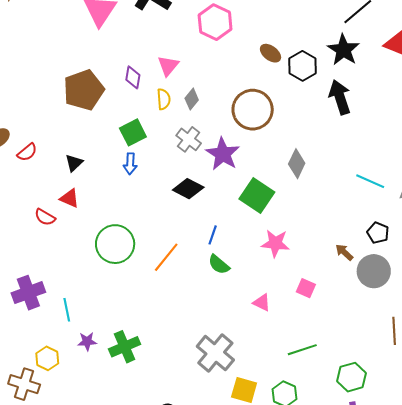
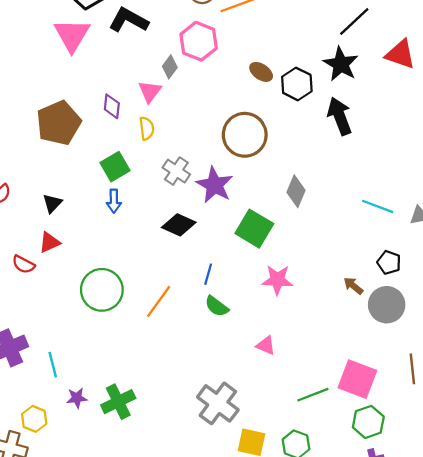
gray diamond: (192, 99) -> (170, 67), moved
red triangle: (70, 198) -> (49, 242), turned -45
pink square: (306, 288) -> (357, 379), moved, size x1.8

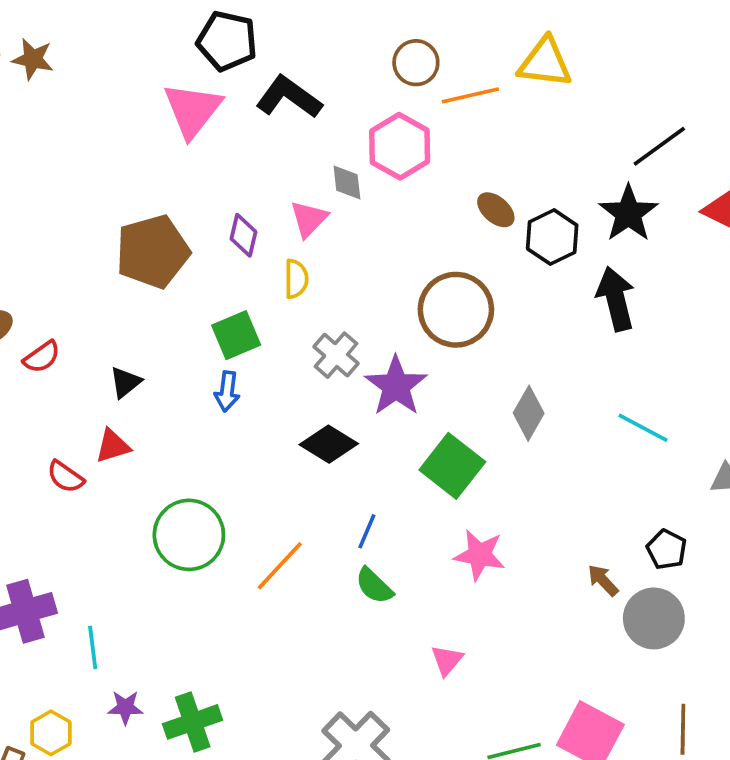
gray diamond: (170, 67) -> (347, 183), turned -50
cyan line: (378, 206) -> (643, 428), moved
pink triangle: (266, 345) -> (447, 660), turned 40

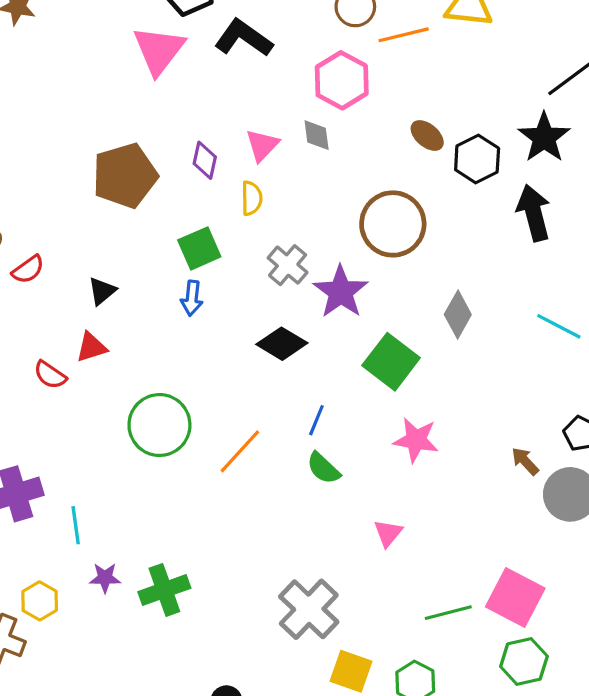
gray diamond: (347, 183) -> (317, 135), moved

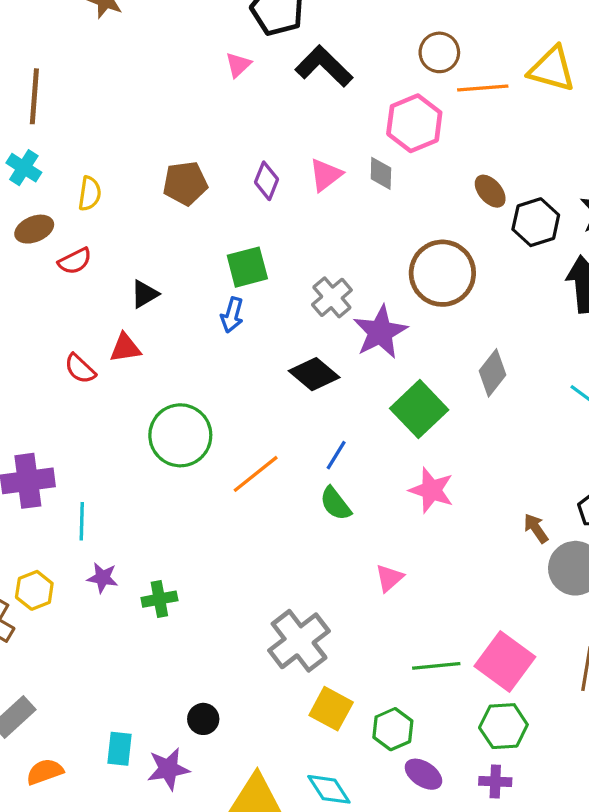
pink triangle: (159, 50) -> (238, 65), size x0.5
brown pentagon: (125, 176) -> (185, 183), size x0.7
yellow semicircle: (252, 198) -> (90, 194), moved
green cross: (164, 590) -> (159, 599), size x0.7

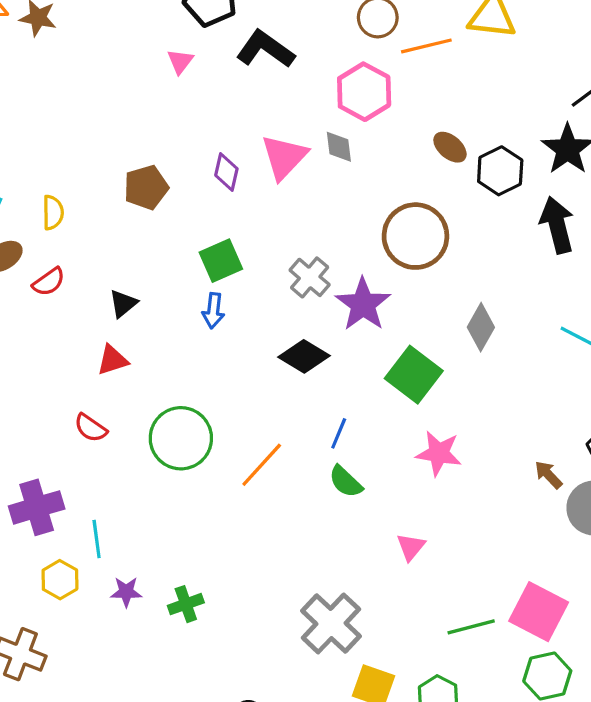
pink triangle: (326, 175) -> (284, 157), size x1.4
red semicircle: (80, 369) -> (91, 428), moved
yellow hexagon: (34, 590) -> (60, 580), moved

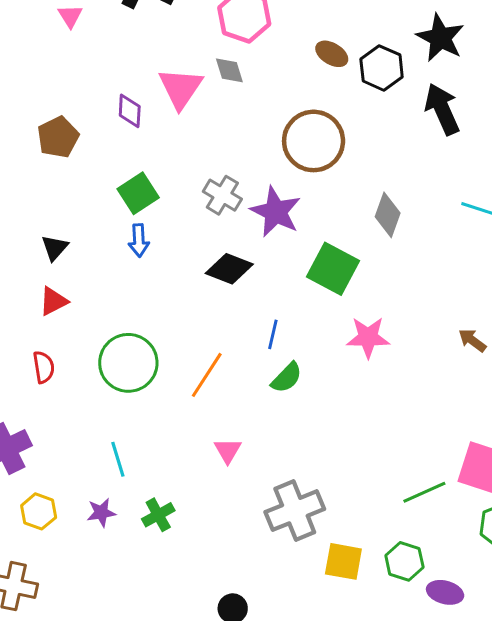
red semicircle: (91, 428) -> (44, 367), turned -124
green semicircle: (346, 482) -> (287, 378), turned -80
cyan line: (97, 539) -> (118, 459), moved
pink triangle: (411, 547) -> (228, 451), moved
gray cross: (331, 623) -> (295, 511), turned 34

